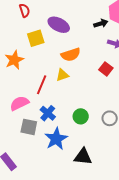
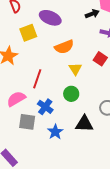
yellow triangle: (62, 75) -> (75, 69), moved, turned -40
green circle: (81, 116) -> (71, 94), moved
blue star: (56, 139) -> (55, 132), size x0.7
black triangle: (83, 157) -> (84, 124), moved

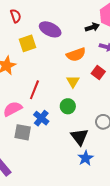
orange semicircle: (64, 47) -> (76, 55), moved
black triangle: (84, 124) -> (79, 137), turned 48
blue star: (55, 132) -> (86, 158), moved

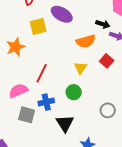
black arrow: (92, 27) -> (103, 24), moved, turned 32
blue cross: (41, 118) -> (46, 102), turned 35
black triangle: (79, 137) -> (65, 123), moved

